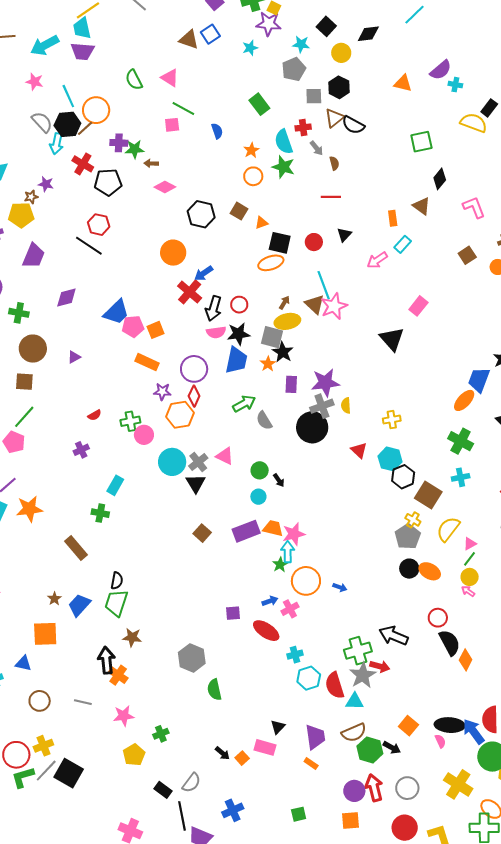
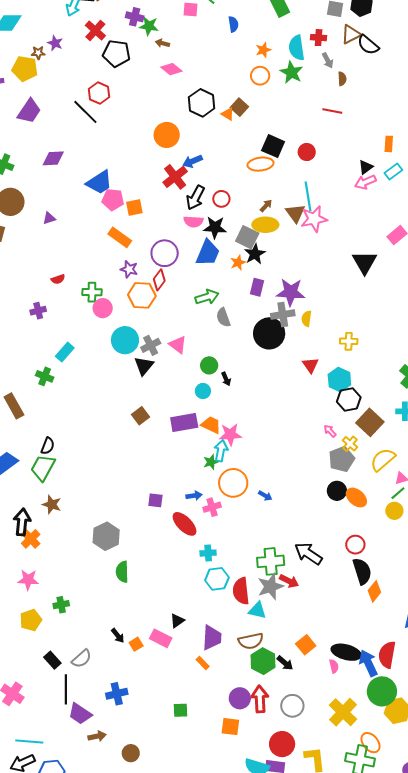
orange triangle: (261, 223) -> (228, 114), moved, turned 40
black triangle: (344, 235) -> (366, 167), moved
pink arrow: (468, 591) -> (330, 431), moved

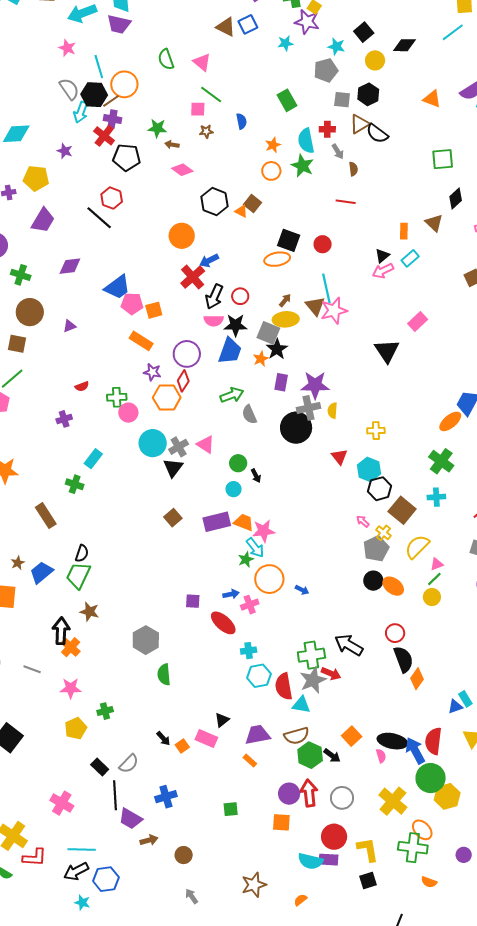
purple cross: (135, 17) -> (113, 119), moved
brown star: (38, 53) -> (206, 131), moved
cyan arrow: (221, 451) -> (255, 548), turned 135
purple trapezoid: (212, 638) -> (258, 735), turned -100

